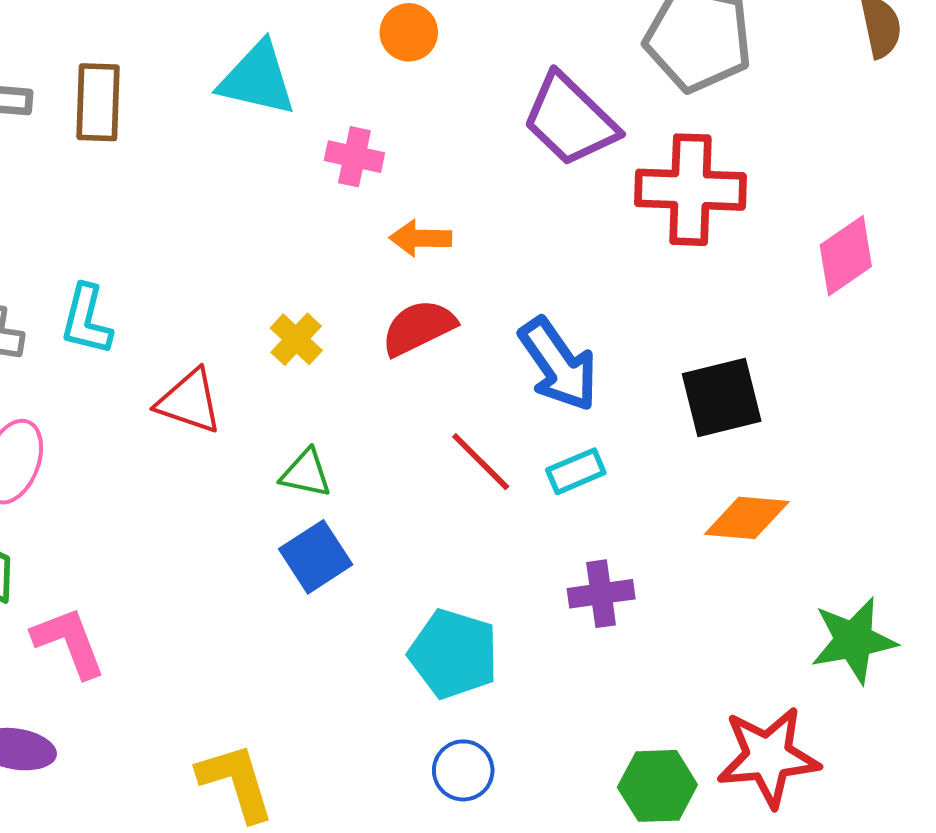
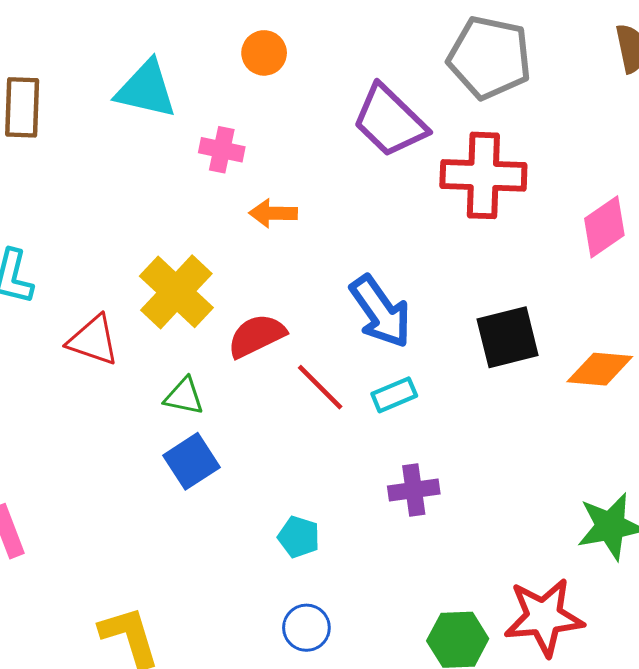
red semicircle: (419, 328) -> (257, 336), moved
yellow cross: (296, 339) -> (176, 292), size x1.8
orange diamond: (747, 518) -> (600, 369), moved
cyan pentagon: (453, 654) -> (299, 537), size x0.6

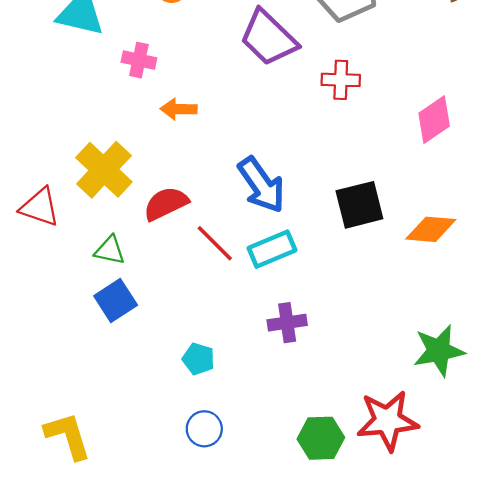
red cross: (483, 175) -> (341, 80), size x0.6
cyan rectangle: (394, 395) -> (272, 249), size x1.4

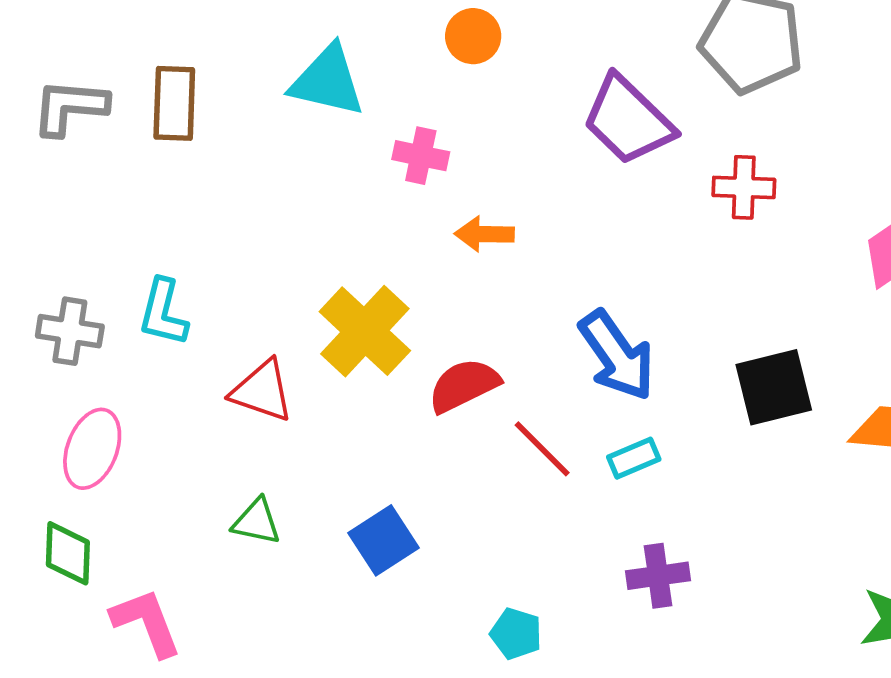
cyan rectangle: (272, 249) -> (634, 458), size x0.7
green triangle: (110, 250) -> (257, 522), moved

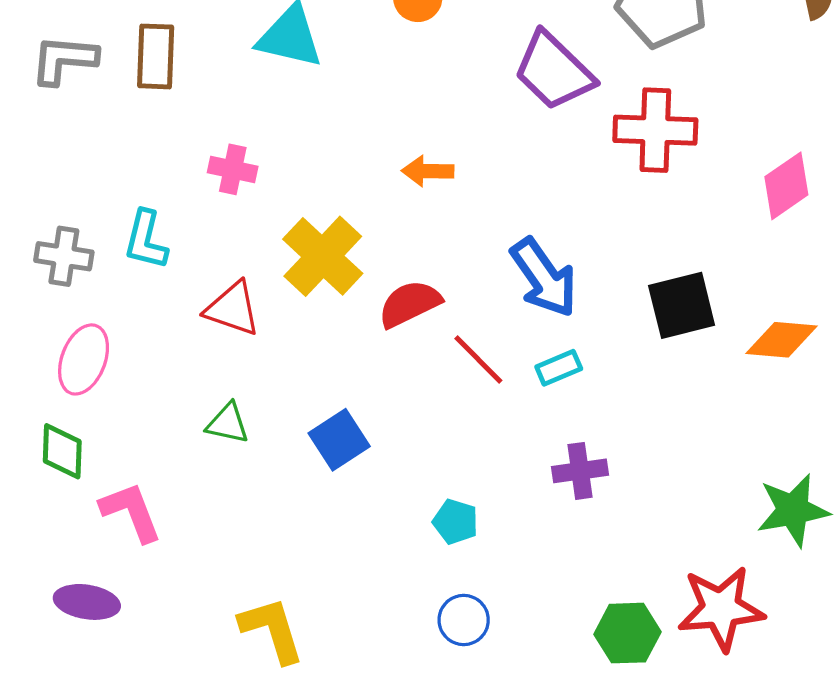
pink cross: (421, 156) -> (233, 169), moved
red cross: (744, 187) -> (655, 130), size x1.5

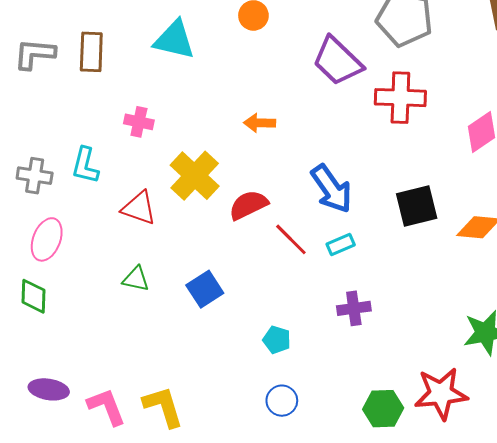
pink L-shape: (131, 512) -> (106, 407), moved

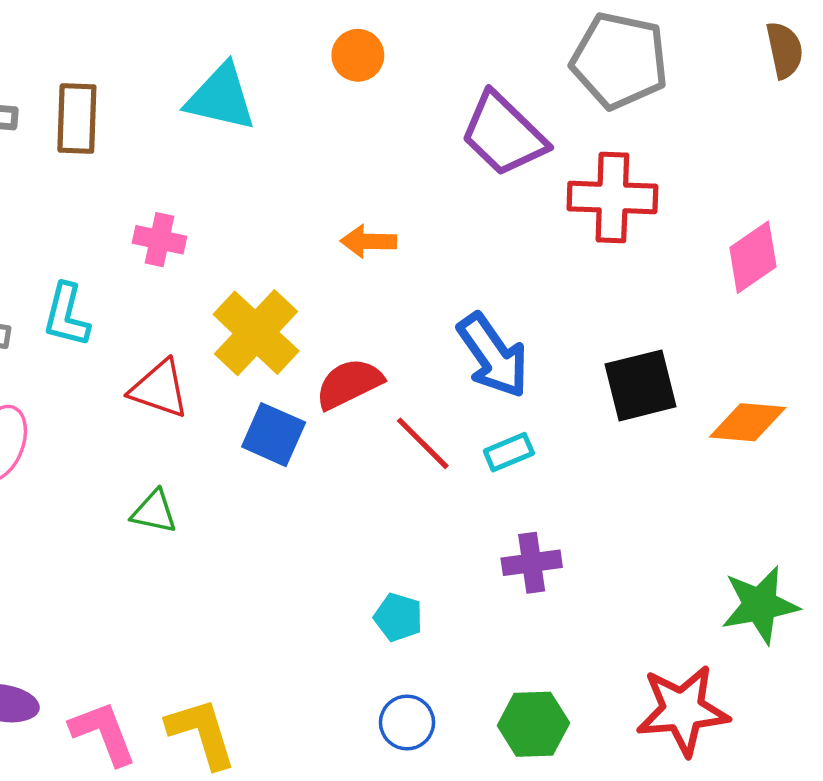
blue square: (205, 289) -> (274, 435), moved, turned -33
green hexagon: (383, 409) -> (533, 724), moved

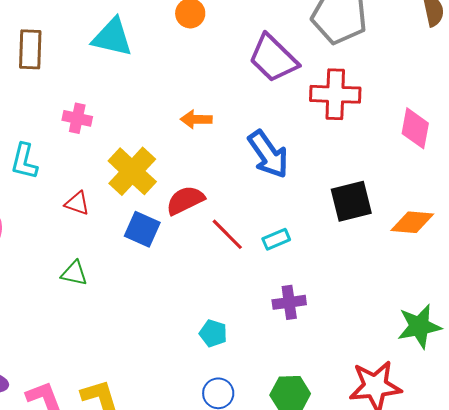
pink diamond: (753, 257) -> (415, 128), turned -45
blue arrow: (493, 356) -> (268, 154), moved
red triangle: (159, 389) -> (77, 203), size x0.7

